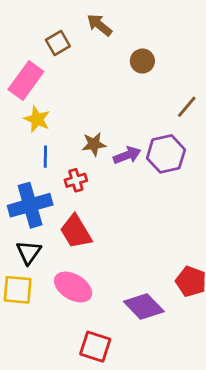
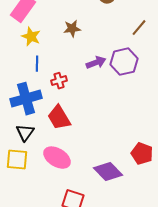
brown star: (94, 144) -> (72, 29), moved

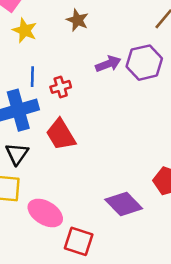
brown star: (72, 29) -> (77, 20), turned 30
blue line: (37, 64) -> (32, 77), moved
pink ellipse: (57, 158) -> (45, 213), moved

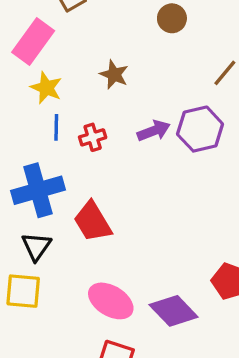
blue line: (32, 77) -> (56, 127), moved
red cross: (61, 87) -> (93, 137), moved
pink ellipse: (45, 213) -> (111, 301), moved

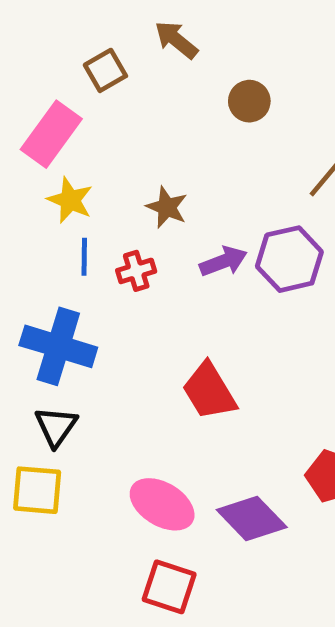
brown star: (114, 75) -> (167, 207), moved
blue cross: (38, 190) -> (58, 346), turned 33
red trapezoid: (93, 222) -> (209, 391), moved

